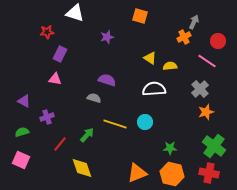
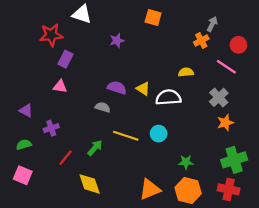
red star: (47, 32) -> (51, 35), size x1.5
yellow triangle: (150, 58) -> (143, 89), moved
green cross: (214, 146) -> (234, 160), turned 35

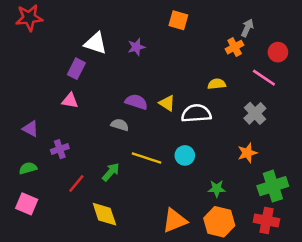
white triangle: (82, 14) -> (96, 43), moved
red star: (51, 35) -> (29, 18), moved
orange star: (225, 123) -> (247, 153), moved

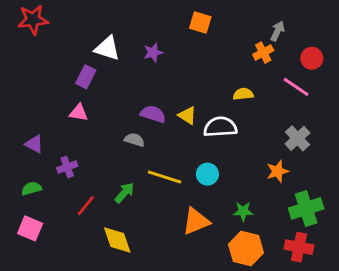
gray cross: (255, 113) -> (298, 138), moved
orange triangle: (175, 220) -> (196, 221), moved

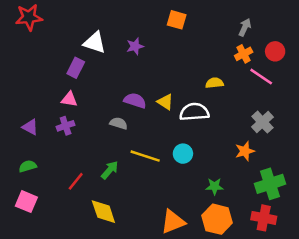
orange cross: (263, 53) -> (244, 54), moved
purple cross: (67, 167) -> (66, 126), moved
orange triangle: (196, 221) -> (173, 222), moved

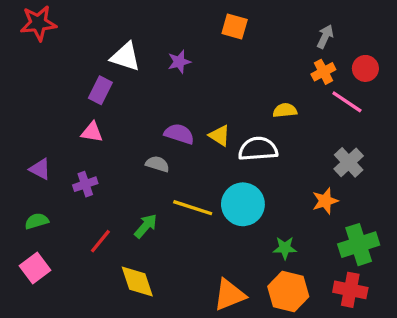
purple cross: (66, 126) -> (85, 184), moved
cyan circle: (183, 154) -> (243, 204), size x1.6
pink square: (26, 202) -> (35, 268), turned 30

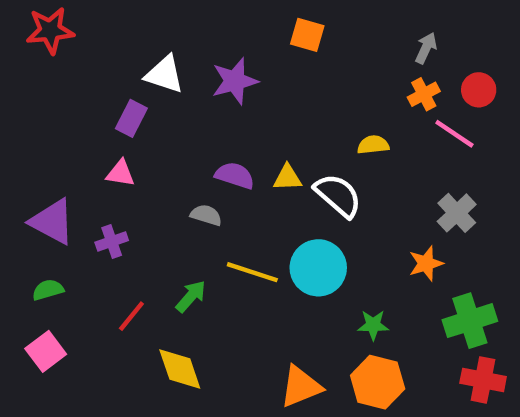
purple star: (179, 62) -> (235, 81), size x1.5
yellow triangle: (219, 136) -> (287, 178), turned -35
white semicircle: (258, 149) -> (338, 195), turned 45
purple triangle: (40, 169) -> (52, 222), size x1.6
red cross: (350, 290) -> (483, 380), moved

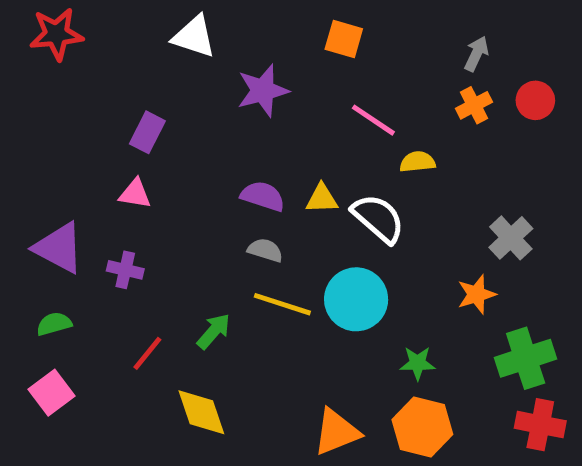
white triangle: (164, 74) -> (194, 37), moved
pink line: (454, 134) -> (373, 120), moved
gray semicircle: (206, 215) -> (265, 250), moved
purple cross: (112, 241) -> (125, 270), turned 32

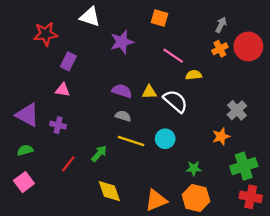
red star: (56, 34) -> (46, 34), moved
red circle: (535, 100) -> (248, 46), size x1.6
cyan circle: (356, 299) -> (165, 139), size x0.7
yellow diamond: (201, 412) -> (109, 191), moved

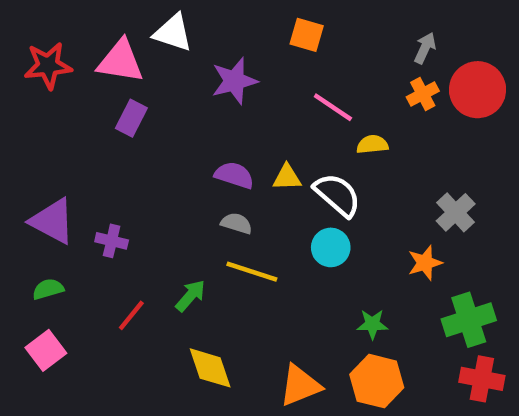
red star: (46, 34) -> (48, 66), moved
pink triangle: (63, 90) -> (120, 61), moved, size x1.6
cyan circle: (165, 139) -> (331, 247), moved

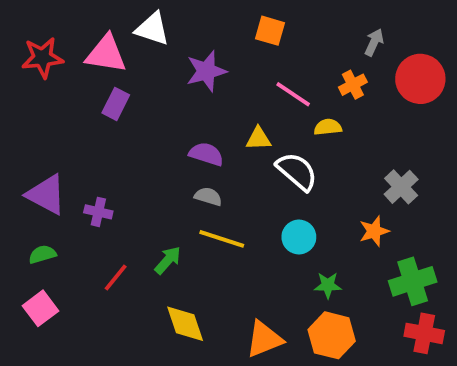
orange cross: (423, 94) -> (353, 85), moved
yellow triangle: (287, 177) -> (258, 139), moved
cyan circle: (331, 247) -> (299, 237), moved

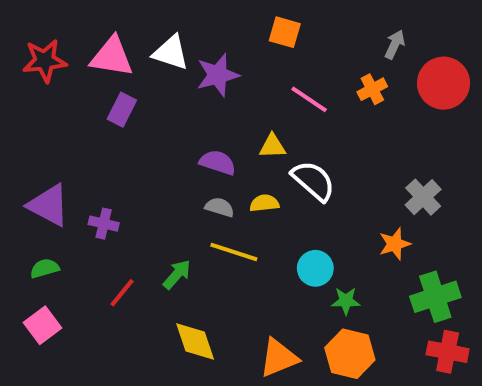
white triangle: (152, 29) -> (171, 53), moved
yellow semicircle: (328, 127) -> (264, 203), moved
cyan circle: (299, 237) -> (315, 268), moved

